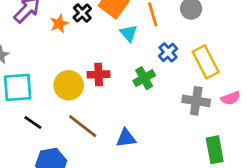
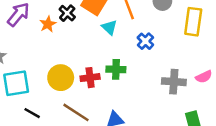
yellow rectangle: (206, 62) -> (193, 22), moved, turned 40
red cross: (99, 74) -> (90, 78), moved
green cross: (144, 78) -> (116, 69), moved, turned 36

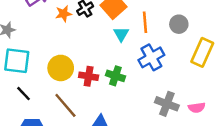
blue cross: (145, 41) -> (151, 57), size x1.5

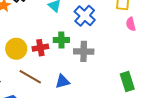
gray cross: (167, 104) -> (84, 51), moved
pink semicircle: (197, 108) -> (131, 24), moved, turned 104

